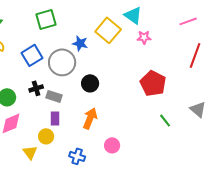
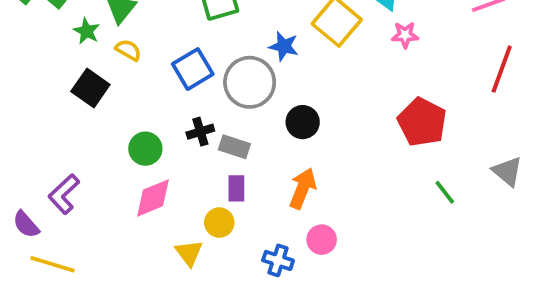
pink circle: (112, 145) -> (322, 240), moved

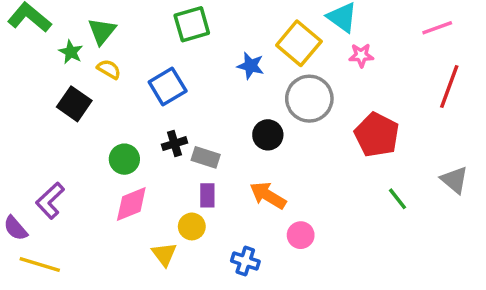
gray circle: (250, 82) -> (309, 99), moved
orange arrow: (303, 188) -> (268, 195), turned -81
pink circle: (322, 240) -> (301, 235), moved

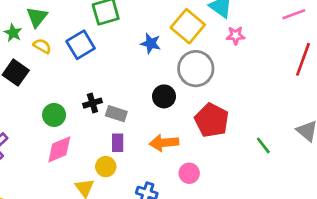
blue square: (168, 86) -> (81, 45), moved
red pentagon: (377, 135) -> (212, 120), moved
orange arrow: (268, 195) -> (164, 143), turned -36

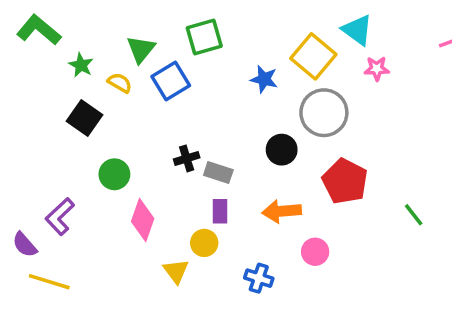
green triangle: (37, 17) -> (141, 49), moved
green circle: (54, 115) -> (114, 174), moved
pink diamond: (59, 149) -> (143, 220), turned -48

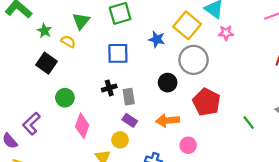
blue square: (171, 81) -> (118, 53), moved, turned 30
gray rectangle: (218, 173) -> (129, 97), turned 63
purple rectangle: (220, 211) -> (130, 120), turned -56

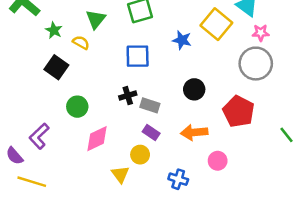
gray circle: (194, 60) -> (256, 64), moved
gray rectangle: (129, 97) -> (150, 105), turned -63
pink diamond: (82, 126) -> (97, 139), turned 45

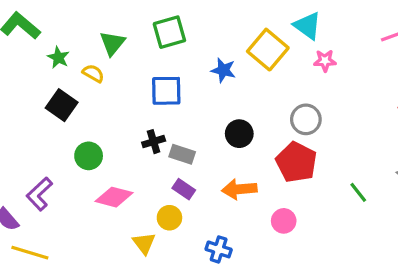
gray circle: (256, 64) -> (306, 119), moved, size x0.7
pink diamond: (97, 139) -> (114, 197), turned 40
pink circle: (218, 161) -> (284, 221), moved

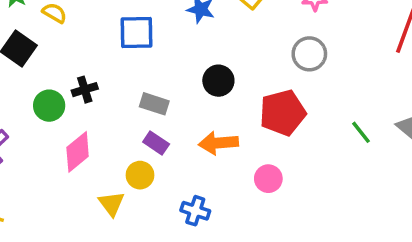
gray circle: (306, 119) -> (309, 54), moved
black cross: (154, 142) -> (85, 90), moved
red pentagon: (296, 162) -> (283, 113), turned 30
green line: (358, 192) -> (361, 132), moved
pink diamond: (114, 197) -> (78, 152), turned -54

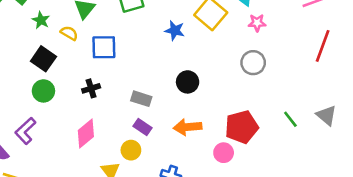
blue square: (136, 32) -> (104, 47), moved
green circle: (49, 106) -> (43, 91), moved
red pentagon: (283, 113) -> (242, 127), moved

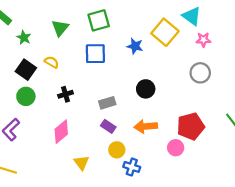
yellow semicircle: (69, 33) -> (52, 62), moved
blue square: (104, 47) -> (95, 54), moved
gray rectangle: (141, 99) -> (107, 103), turned -35
yellow circle: (131, 150) -> (117, 150), moved

